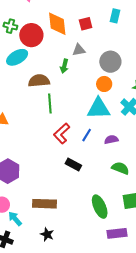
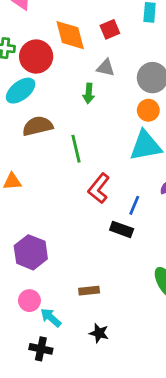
gray triangle: (79, 50) -> (106, 68), turned 32
brown semicircle: (39, 81) -> (38, 126), moved
blue line: (87, 135) -> (134, 205), moved
brown rectangle: (44, 204) -> (89, 291), size x0.6

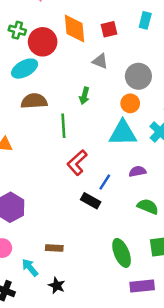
green arrow: (89, 93) -> (84, 96), moved
cyan arrow: (51, 318) -> (30, 267), moved

